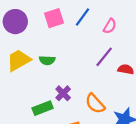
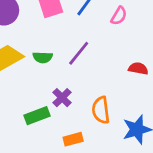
purple line: (104, 57) -> (79, 53), moved
orange semicircle: (95, 104) -> (101, 110), turned 35

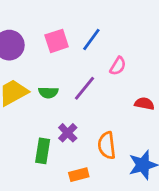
pink semicircle: (119, 16) -> (118, 66), moved
green rectangle: (37, 116) -> (43, 151), turned -60

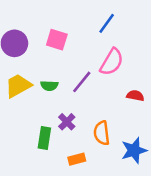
blue line: (91, 40) -> (107, 23), moved
pink square: (57, 41) -> (57, 40), turned 35
pink semicircle: (118, 66) -> (112, 62), size x1.6

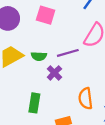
purple line: (82, 82) -> (68, 53), turned 35
purple cross: (67, 122) -> (54, 73), moved

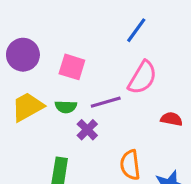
pink square: (46, 15) -> (72, 67), moved

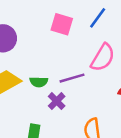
pink square: (72, 67) -> (62, 24), moved

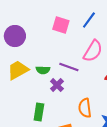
purple line: (72, 78) -> (69, 67), turned 36

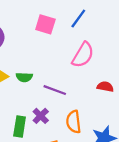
purple line: (69, 67) -> (55, 90), moved
purple cross: (57, 85) -> (41, 116), moved

